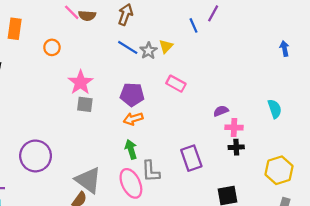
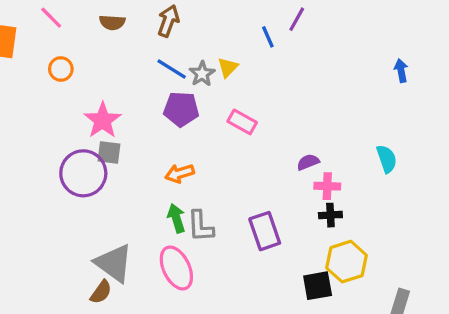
pink line: (72, 12) -> (51, 18), moved
purple pentagon: (132, 95) -> (181, 109), moved
purple circle: (36, 156) -> (83, 173), moved
yellow hexagon: (279, 170) -> (347, 262), moved
gray L-shape: (151, 171) -> (200, 226), moved

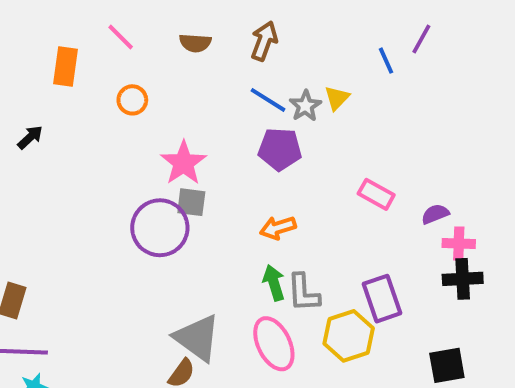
pink rectangle: (242, 122) -> (376, 194), moved
black cross: (330, 215) -> (463, 279), size x1.4
yellow hexagon: (347, 262) -> (349, 336), moved

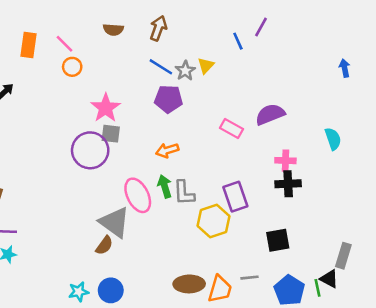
pink line: (121, 37) -> (64, 44), moved
purple semicircle: (435, 214) -> (270, 114), moved, size x1.6
pink ellipse: (274, 344) -> (138, 195), moved

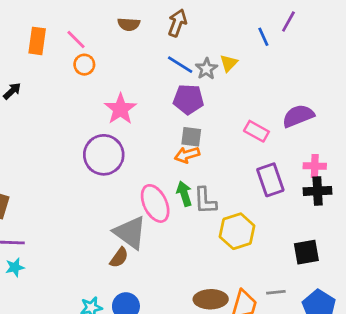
gray square: (111, 134) -> (191, 137), moved
purple rectangle: (235, 197) -> (270, 180), moved

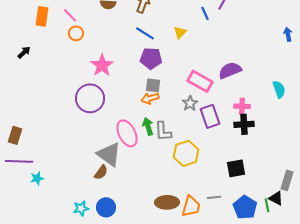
gray star: (206, 69) -> (190, 103), moved
pink rectangle: (256, 131) -> (200, 81), size x1.4
cyan star: (15, 267) -> (37, 178), moved

